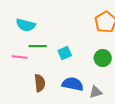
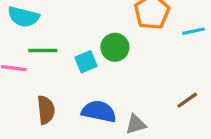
green circle: (103, 58) -> (115, 47), moved

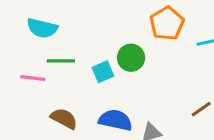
brown semicircle: (46, 110) -> (64, 119), turned -56

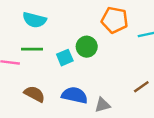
orange pentagon: (167, 23) -> (115, 20), turned -30
cyan semicircle: (42, 28) -> (34, 20), moved

